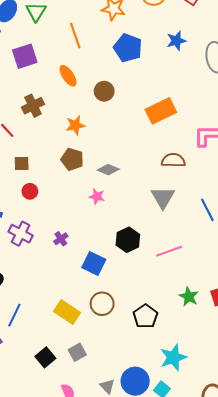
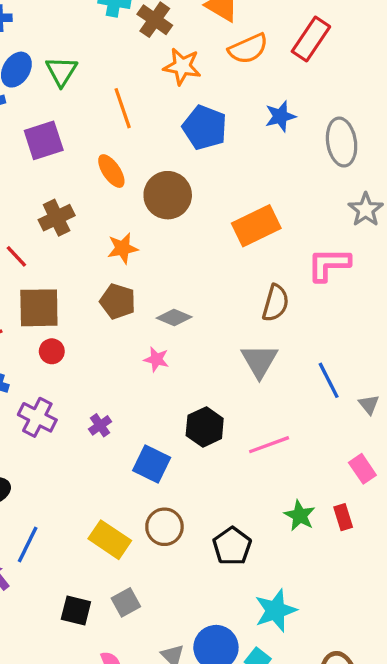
brown circle: (104, 91) -> (168, 195), size x1.5
brown semicircle: (173, 160) -> (276, 303), turned 105
brown square: (22, 163) -> (39, 308), size x1.8
black square: (45, 357) -> (76, 610), turned -36

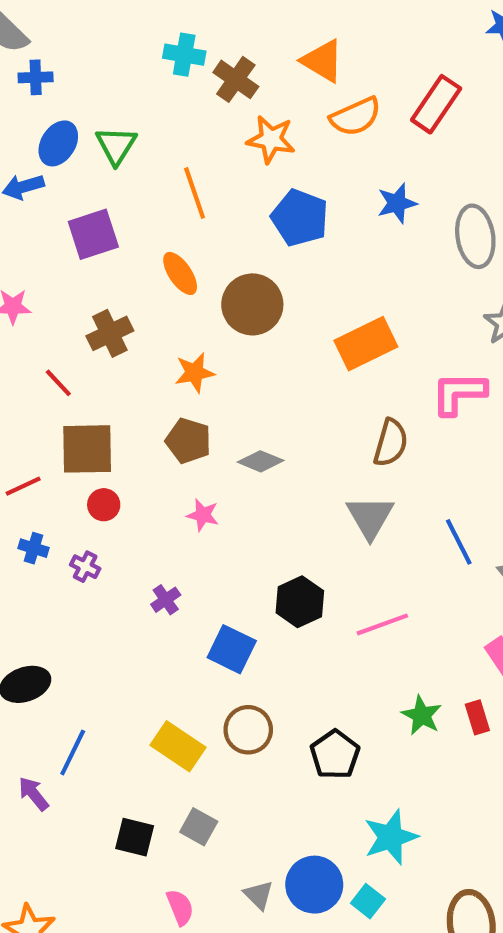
pink star: (156, 359) -> (203, 515), moved
purple cross: (37, 417) -> (85, 567), moved, size x0.6
gray square: (126, 602) -> (199, 827), turned -32

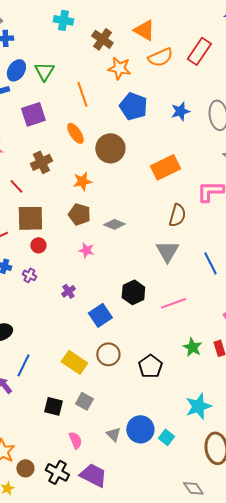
cyan cross: (184, 55) -> (63, 20), moved
blue star: (397, 203) -> (180, 111), moved
blue square: (232, 649) -> (100, 315), turned 30
cyan star: (391, 837) -> (198, 406), moved

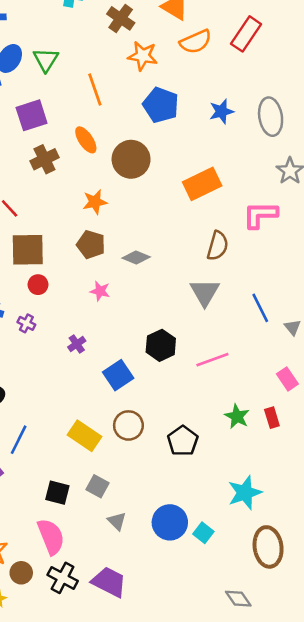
brown cross: (41, 162) -> (44, 159), moved
gray triangle: (113, 434) -> (117, 521), moved
pink semicircle: (75, 440) -> (51, 537), moved, size x1.6

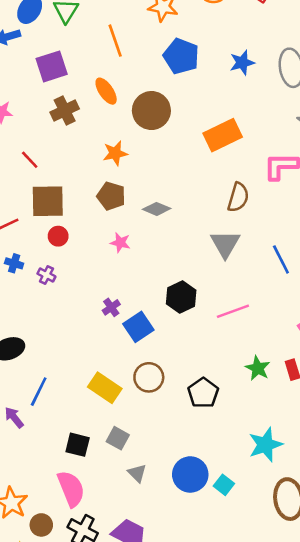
purple cross: (77, 344) -> (111, 307), moved

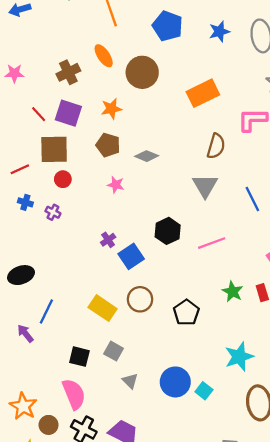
purple square: (52, 66) -> (68, 113), moved, turned 36

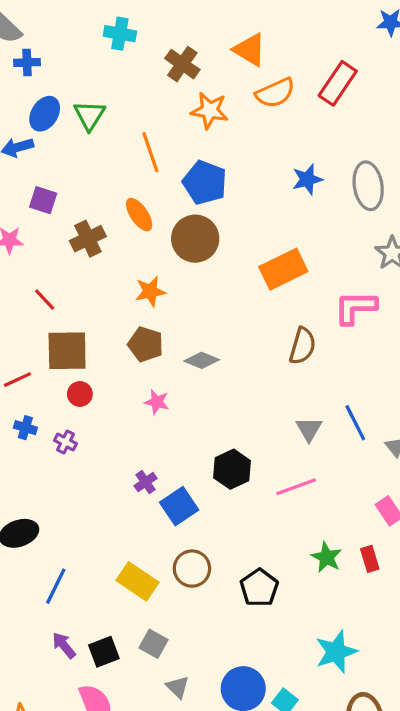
blue pentagon: (168, 26) -> (205, 183), moved
purple square: (68, 113) -> (43, 200), moved, size x0.7
gray triangle: (205, 186) -> (309, 429), moved, size x0.7
purple arrow: (25, 333) -> (64, 645), moved
black square: (79, 357) -> (104, 652), turned -35

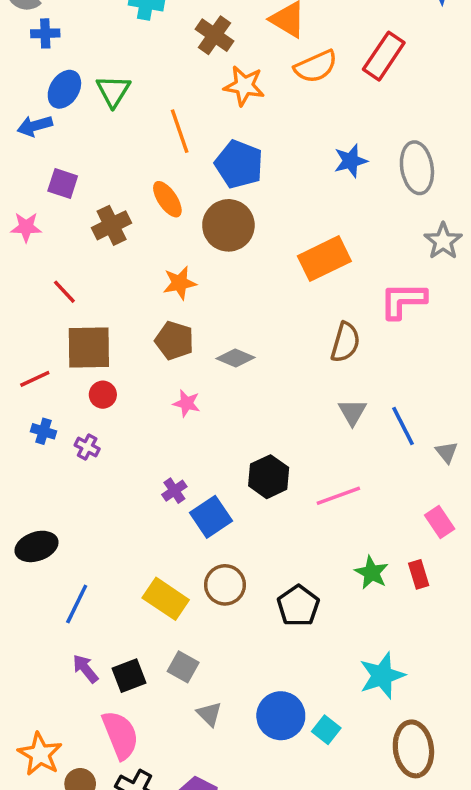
gray triangle: (309, 429) -> (352, 412), moved

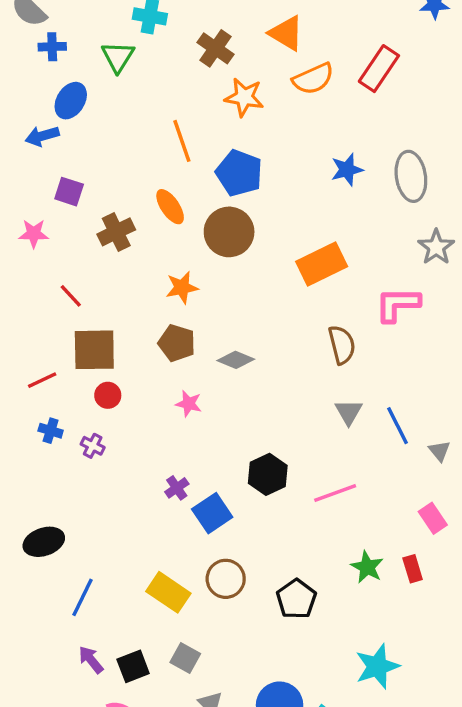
green triangle: (113, 91) -> (118, 57), moved
brown semicircle: (345, 342) -> (342, 345), turned -30

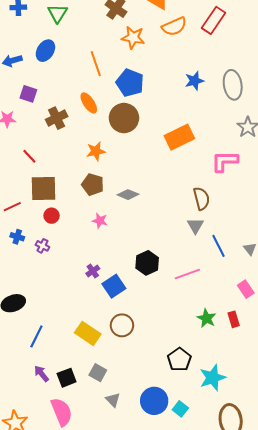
blue ellipse: (71, 101) -> (45, 51), moved
brown semicircle: (342, 345) -> (201, 199), moved
blue line: (397, 426) -> (219, 246), moved
black pentagon: (296, 599) -> (179, 360), moved

